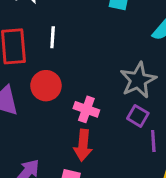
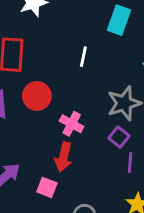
white line: (53, 37) -> (83, 57), moved

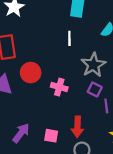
white line: (83, 57) -> (69, 38), moved
red arrow: (64, 157) -> (77, 127), moved

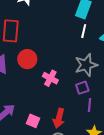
white line: (69, 38) -> (84, 31), moved
purple square: (95, 89) -> (82, 88), turned 32

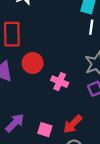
red arrow: (59, 118) -> (73, 124), turned 36

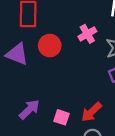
pink cross: (60, 82) -> (87, 34), moved, turned 35

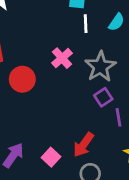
pink square: (61, 117) -> (51, 157), turned 35

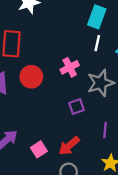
purple square: (103, 97) -> (77, 107), moved

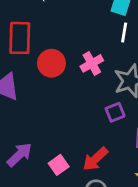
red circle: (31, 77) -> (51, 63), moved
purple square: (77, 107) -> (115, 112), moved

